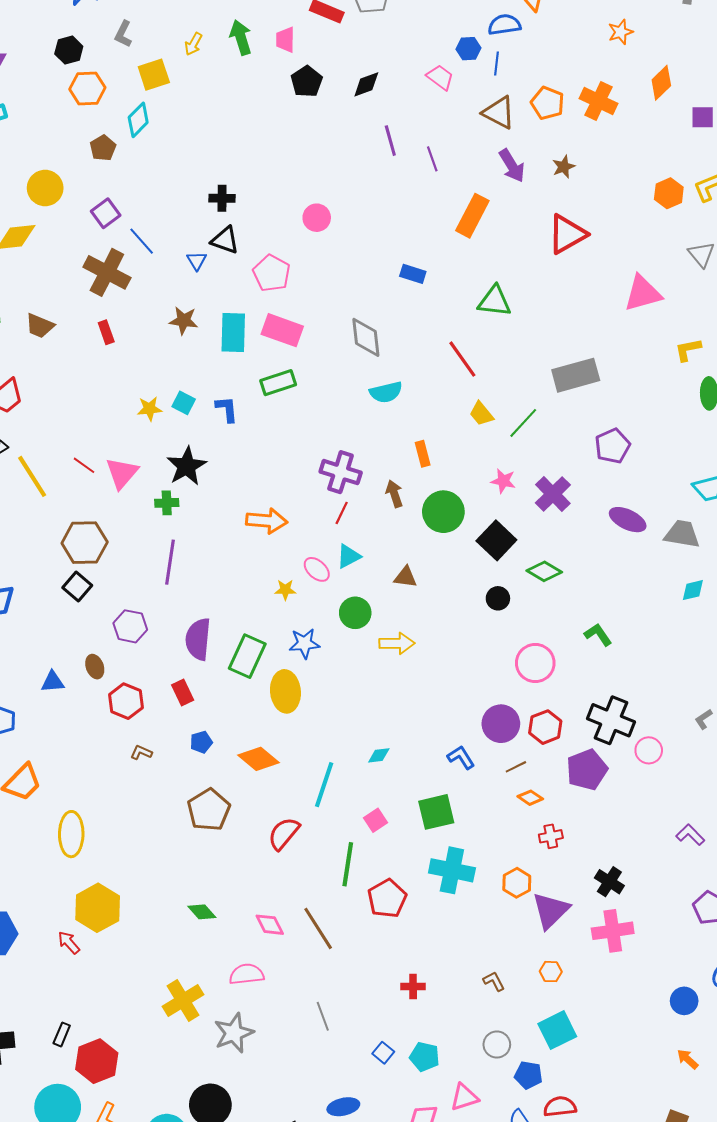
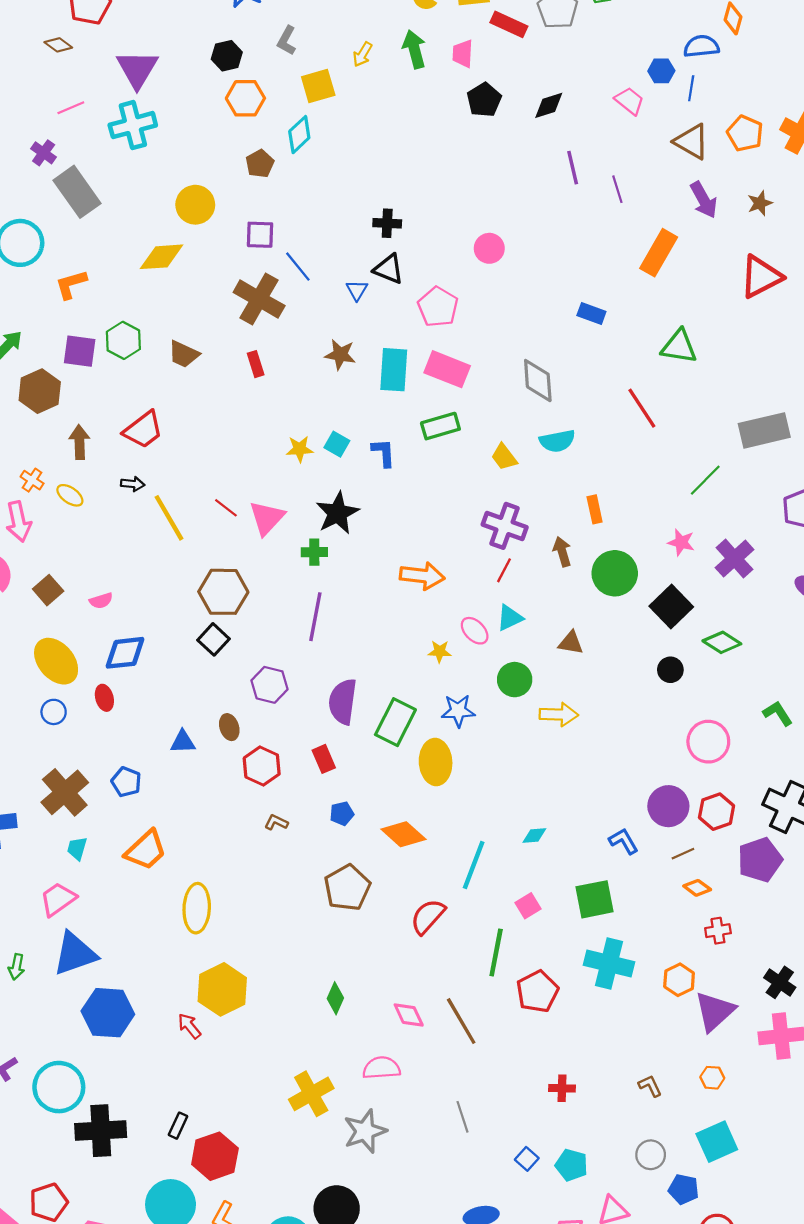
purple square: (106, 213) -> (260, 235), turned 36
yellow trapezoid: (481, 414) -> (504, 457), moved
green diamond: (202, 912) -> (335, 998), turned 64

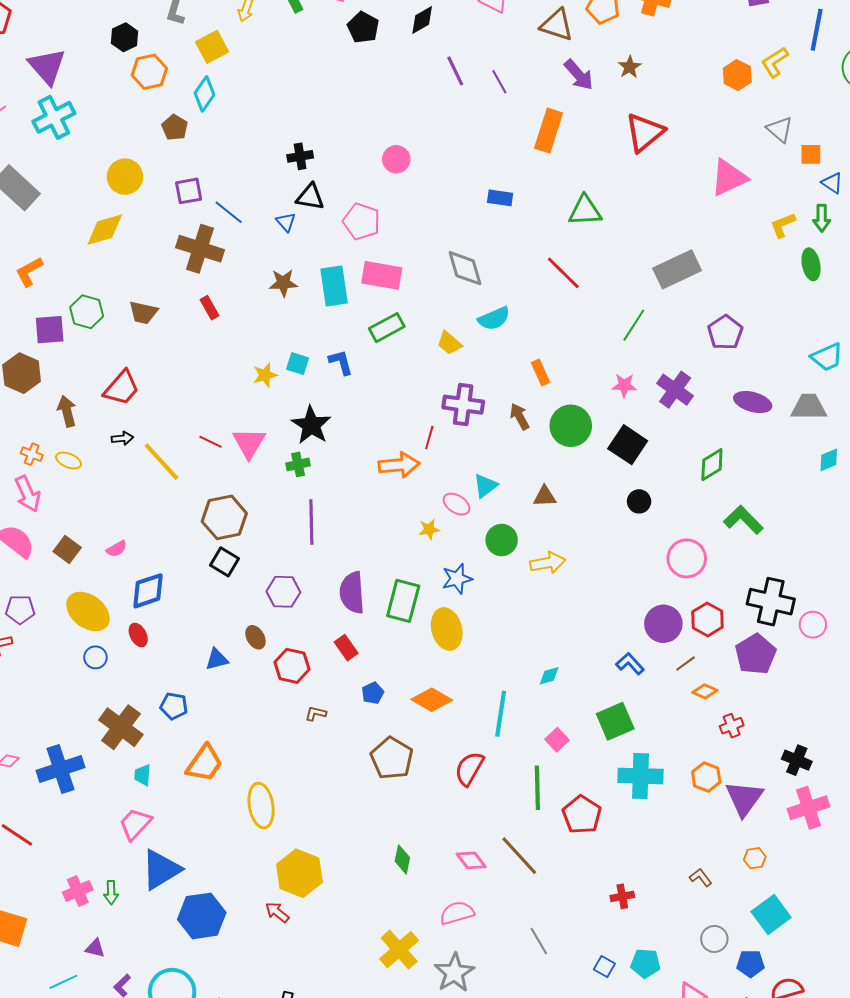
red line: (504, 570) -> (429, 437), moved
green diamond: (722, 642) -> (712, 465), moved, turned -52
green L-shape: (778, 713) -> (743, 520), size x1.4

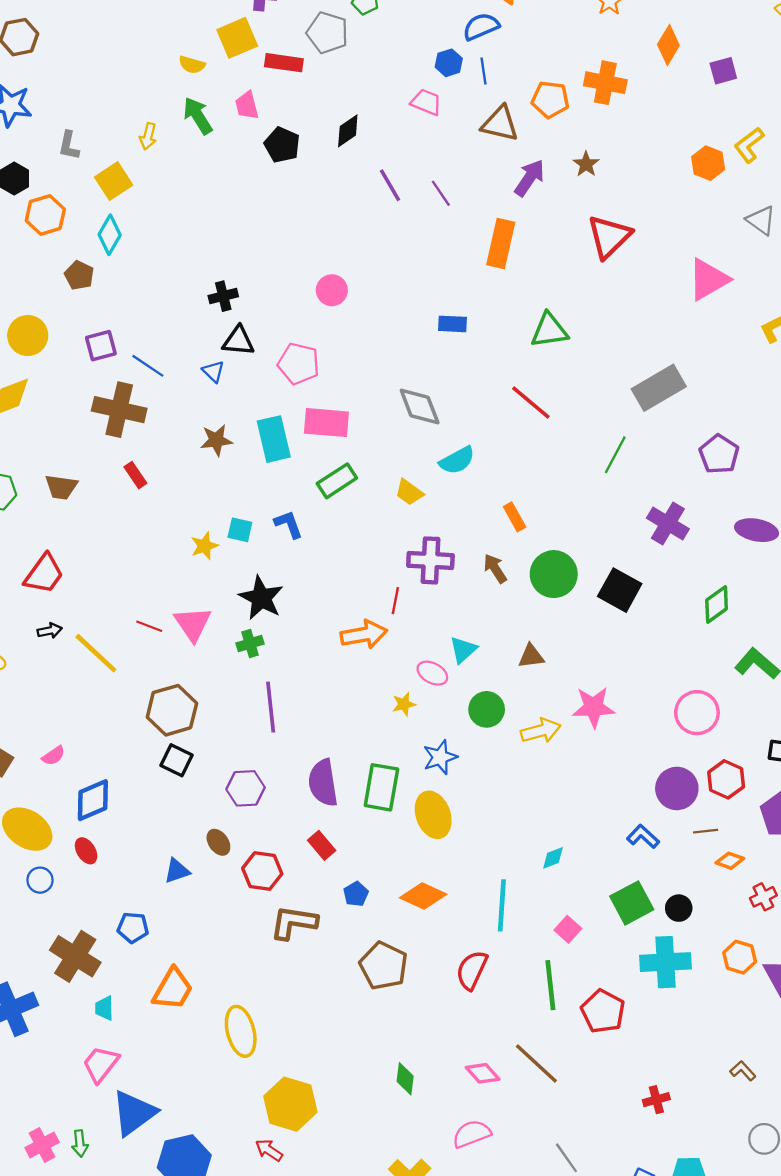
purple arrow: (579, 75) -> (529, 178), turned -100
pink star: (624, 385) -> (593, 707), moved, size x1.5
black circle: (639, 501) -> (679, 908), moved
brown line: (686, 663) -> (706, 831), turned 35
brown L-shape: (316, 714) -> (294, 923), size x2.0

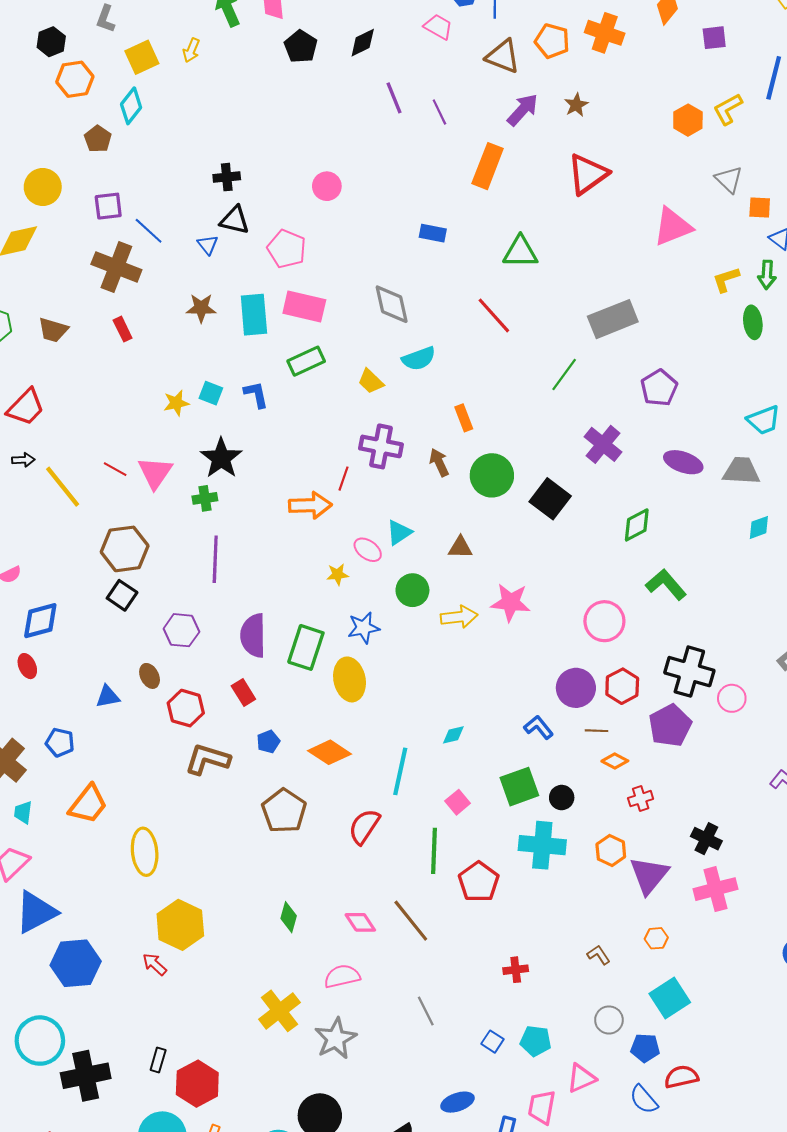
yellow arrow: (148, 136) -> (191, 50), moved

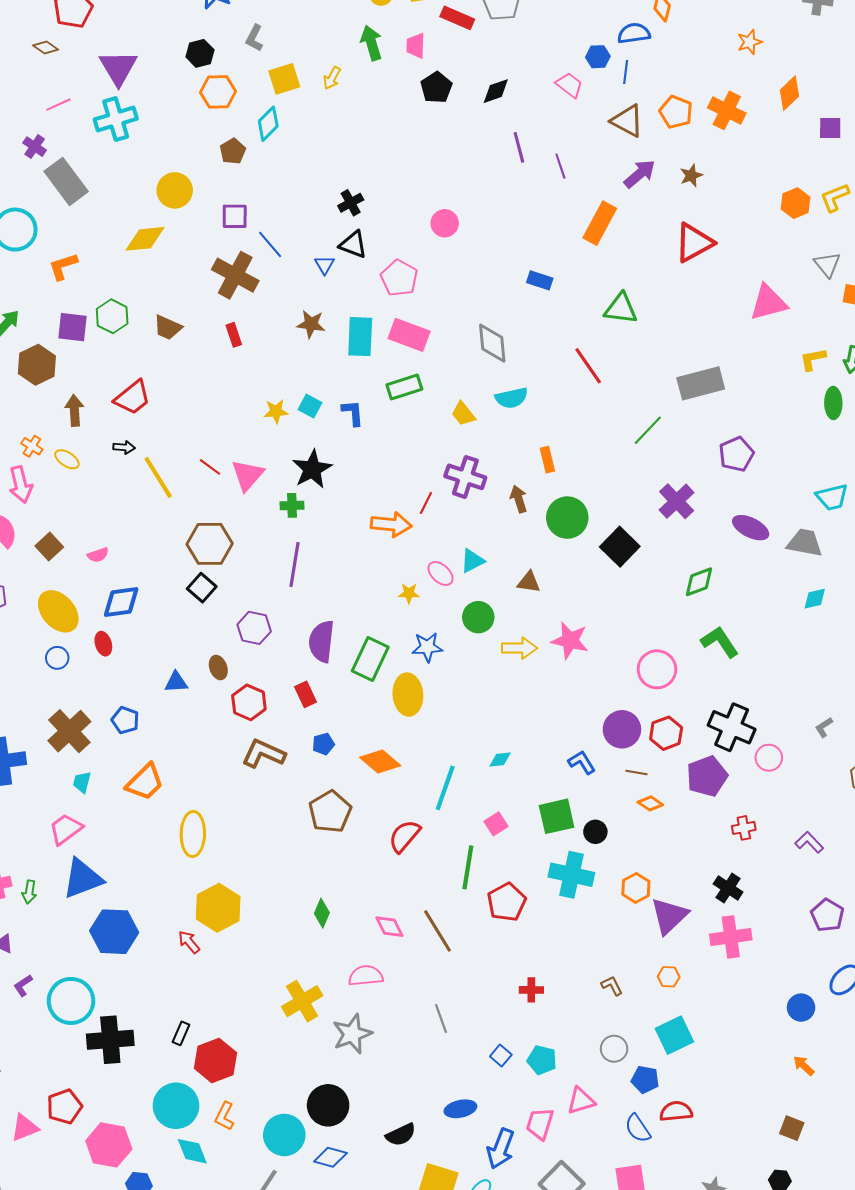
black cross: (227, 177) -> (351, 203), turned -30
red cross: (641, 799) -> (744, 828), moved

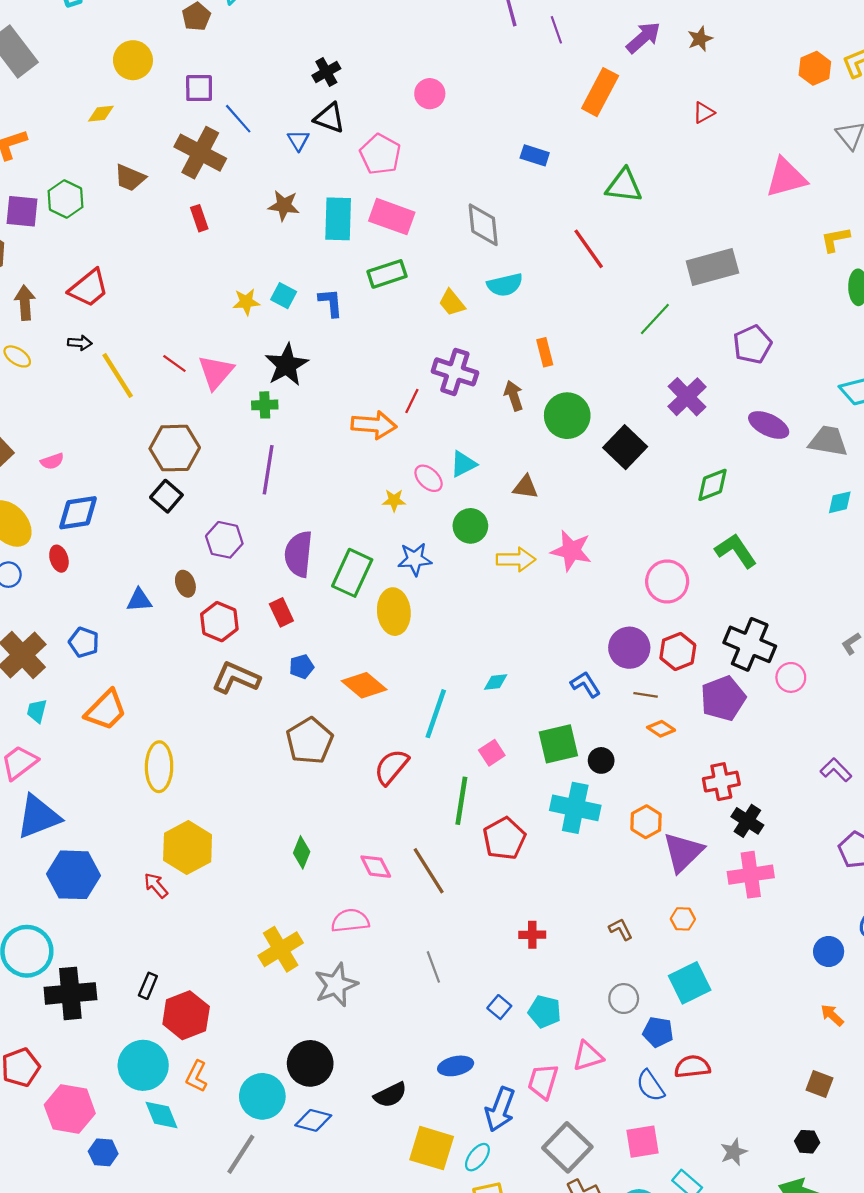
yellow diamond: (145, 239) -> (101, 114), size x0.6
red triangle: (694, 243) -> (704, 113), size x0.5
brown trapezoid: (168, 327) -> (130, 178), moved
red cross: (744, 828) -> (721, 782), moved, size x1.4

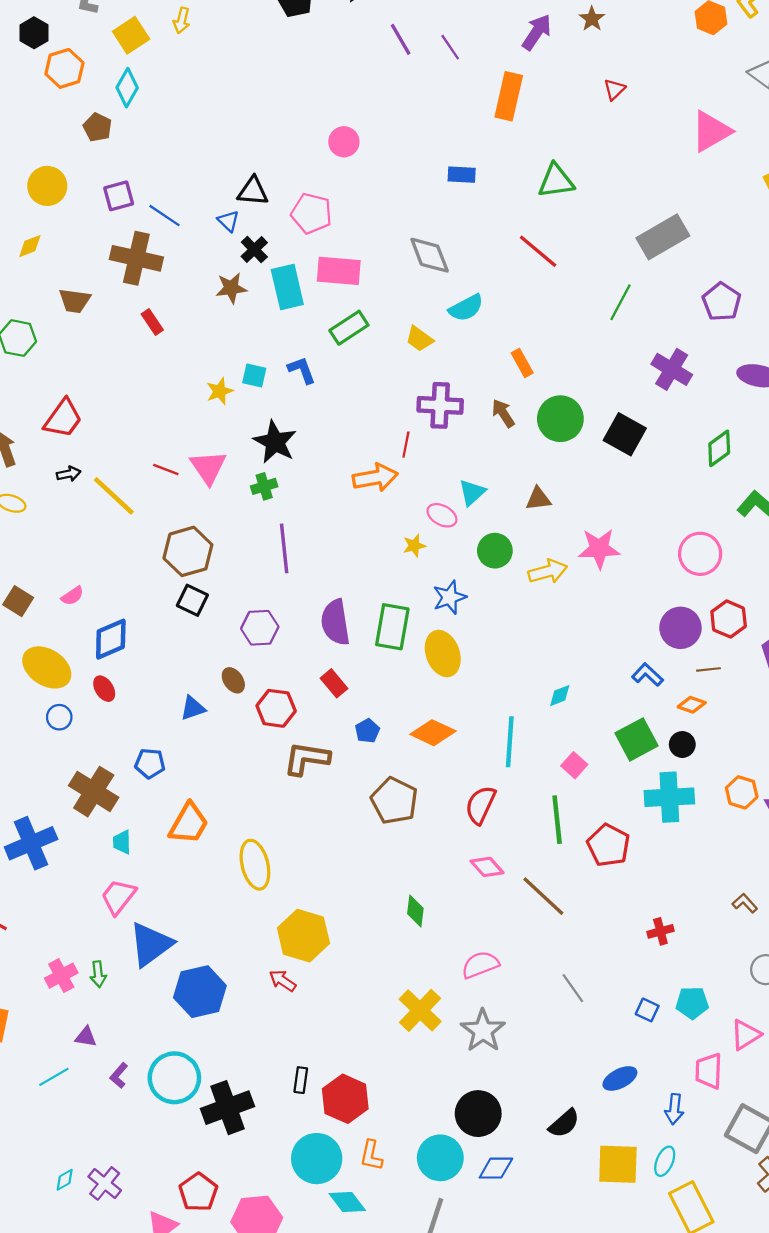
black cross: (326, 72) -> (254, 250), moved
orange diamond: (661, 729) -> (692, 705), moved
pink diamond: (376, 867) -> (487, 867), moved
blue arrow: (500, 1109) -> (674, 1109), size x0.7

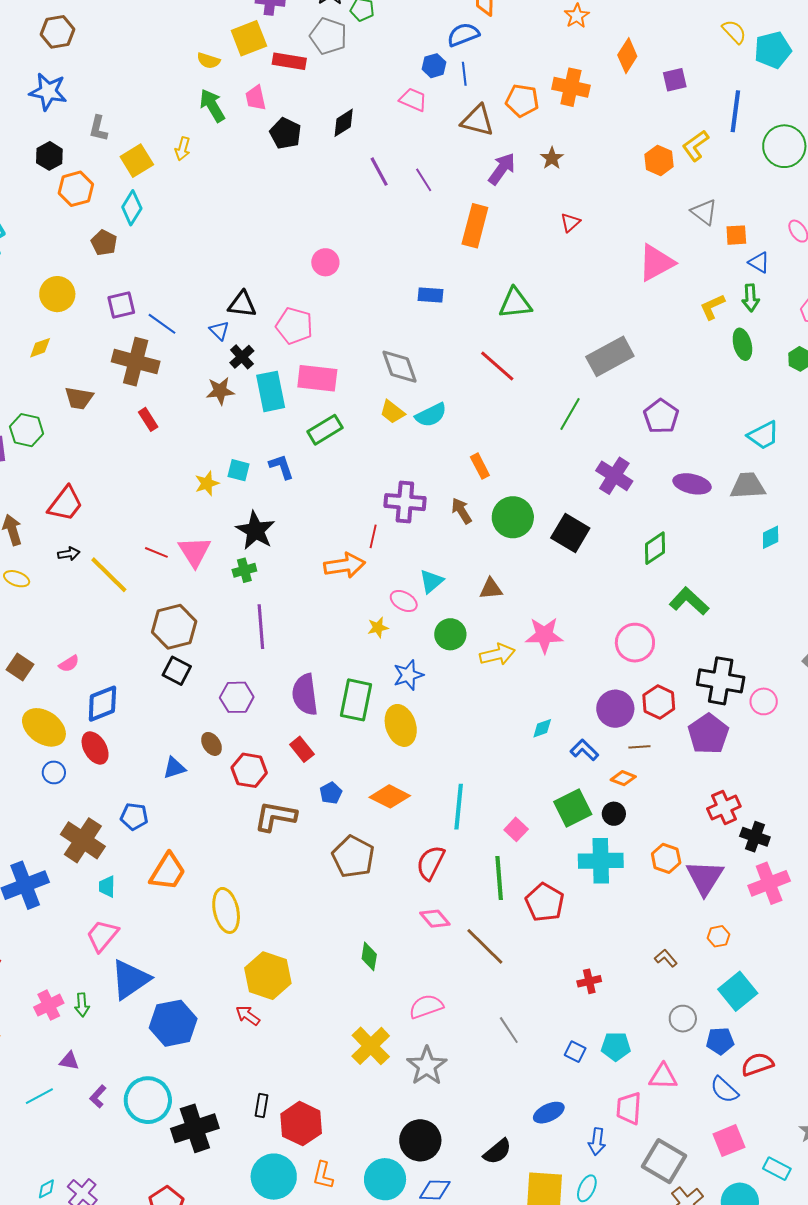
yellow trapezoid: (419, 339) -> (392, 412), moved
red ellipse: (104, 689) -> (95, 748), size x1.4
cyan diamond: (560, 696) -> (542, 728), moved
pink triangle: (746, 1035) -> (663, 1077), turned 32

